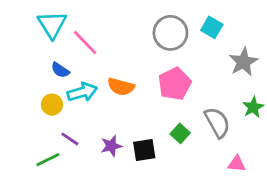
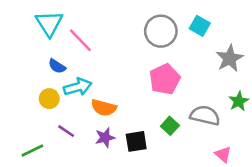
orange semicircle: (121, 87) -> (104, 108), moved
gray semicircle: (217, 122) -> (205, 115), turned -48
green line: (48, 160) -> (32, 151), moved
pink triangle: (237, 164) -> (223, 154), turned 36

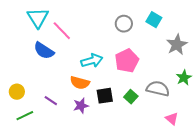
gray circle: (161, 31) -> (124, 24), size x0.7
blue semicircle: (57, 66) -> (44, 51), size x1.5
cyan arrow: (78, 87) -> (92, 61), moved
yellow circle: (49, 99) -> (17, 92), moved
black square: (136, 141) -> (105, 96), moved

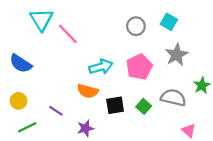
gray star: (177, 45) -> (177, 55), moved
blue semicircle: (44, 51) -> (21, 64), moved
purple star: (81, 106) -> (85, 128), moved

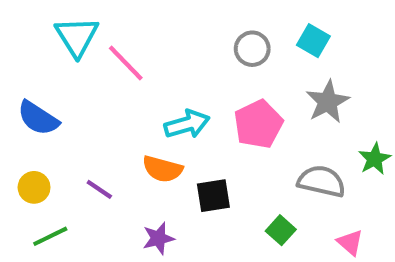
green square: (144, 106) -> (281, 230), moved
purple line: (56, 111) -> (99, 189), moved

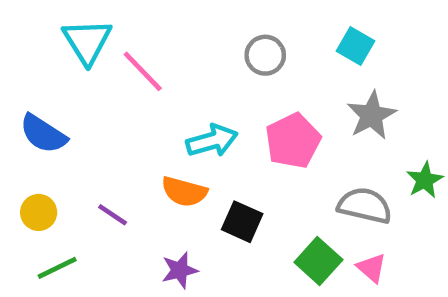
gray circle: (252, 49) -> (265, 55), moved
black square: (213, 196) -> (242, 222), turned 33
green square: (281, 230) -> (318, 261), size x1.4
pink triangle: (350, 242) -> (372, 268), moved

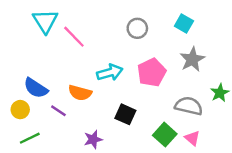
blue semicircle: (43, 134) -> (36, 88), moved
orange semicircle: (184, 192) -> (80, 93), moved

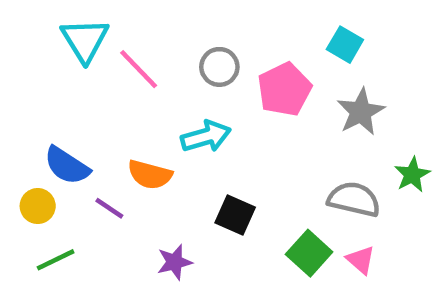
gray circle: (137, 28) -> (219, 67), moved
pink pentagon: (152, 72) -> (284, 89), moved

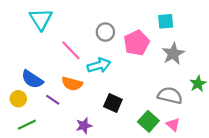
cyan square: (345, 45) -> (166, 21), turned -35
pink line: (139, 69) -> (71, 50), moved

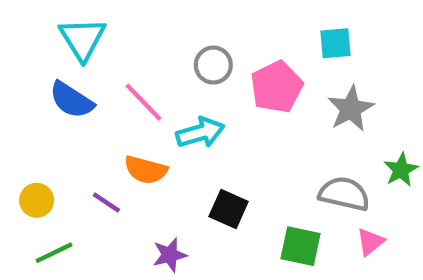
blue semicircle: (32, 79) -> (72, 100), moved
green square: (148, 121) -> (301, 246), turned -30
pink triangle: (173, 125) -> (370, 242), moved, turned 40

